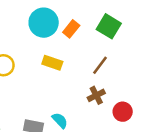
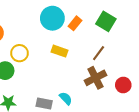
brown cross: (96, 95) -> (96, 78), size x1.5
red circle: (123, 112) -> (123, 85), moved

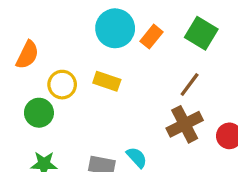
yellow rectangle: (60, 51) -> (107, 81), moved

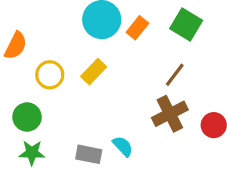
yellow rectangle: (107, 81) -> (94, 72), turned -65
green circle: (39, 113) -> (27, 117), moved

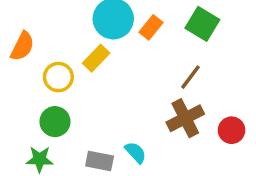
yellow rectangle: (94, 72) -> (96, 58), moved
green circle: (27, 117) -> (55, 122), moved

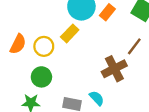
orange semicircle: (22, 46) -> (18, 44), moved
brown cross: (185, 118) -> (114, 69), moved

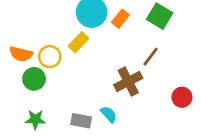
orange semicircle: (18, 44) -> (21, 54), turned 78
green circle: (41, 77) -> (34, 79), moved

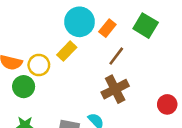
brown line: (151, 57) -> (116, 56), moved

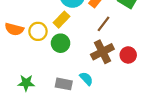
green circle: (24, 87) -> (61, 43), moved
red circle: (167, 104) -> (128, 55), moved

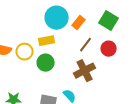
yellow rectangle: (62, 20) -> (47, 41), turned 35
red circle: (128, 55) -> (109, 49), moved

